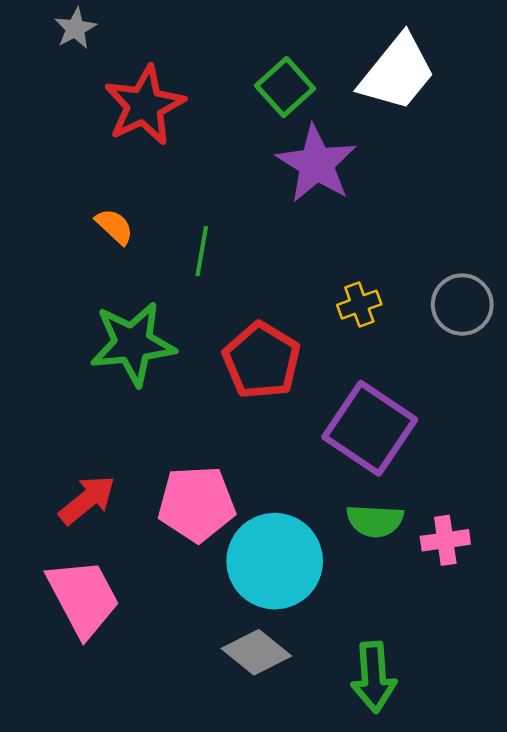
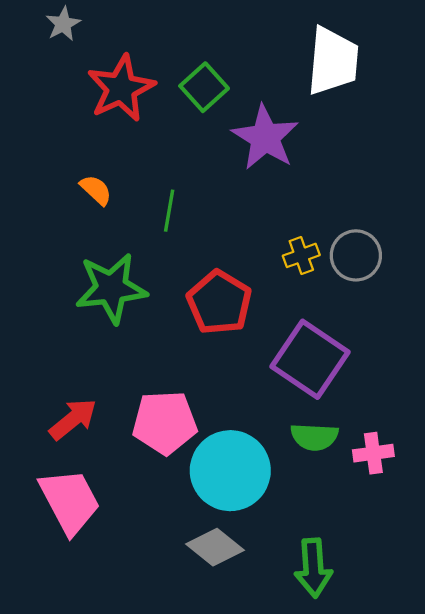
white trapezoid: (397, 73) -> (333, 61), turned -34
green square: (285, 87) -> (204, 87), moved
gray circle: (462, 305) -> (356, 255), moved

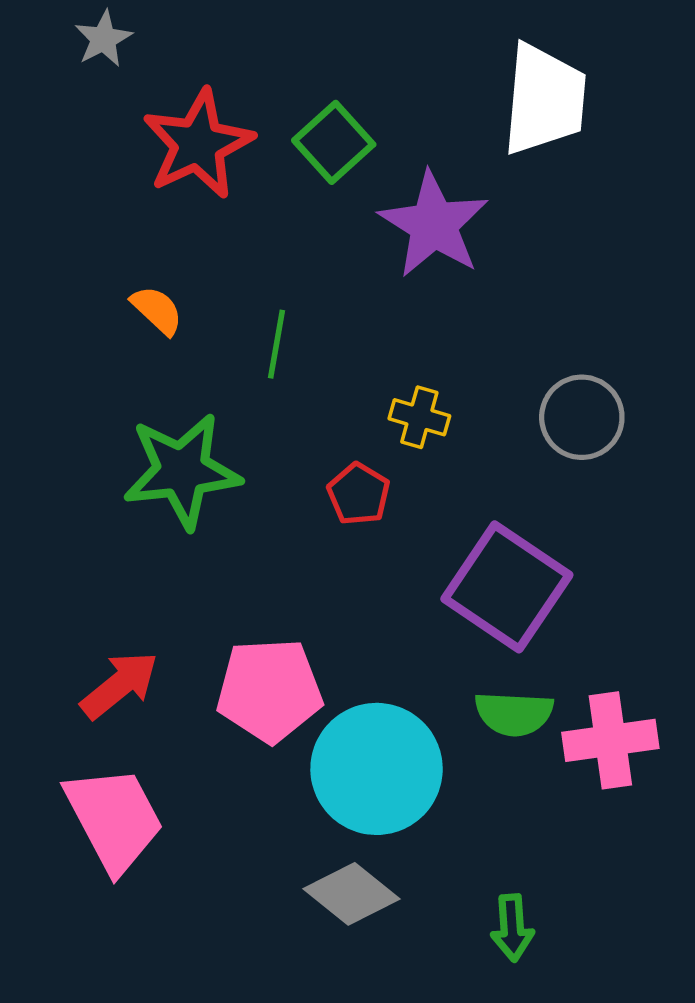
yellow cross: (301, 255) -> (419, 417), moved, turned 36
red pentagon: (219, 302) -> (359, 494), size x0.6
pink cross: (373, 453) -> (610, 740), size x1.4
green arrow: (313, 568) -> (512, 928), size x0.7

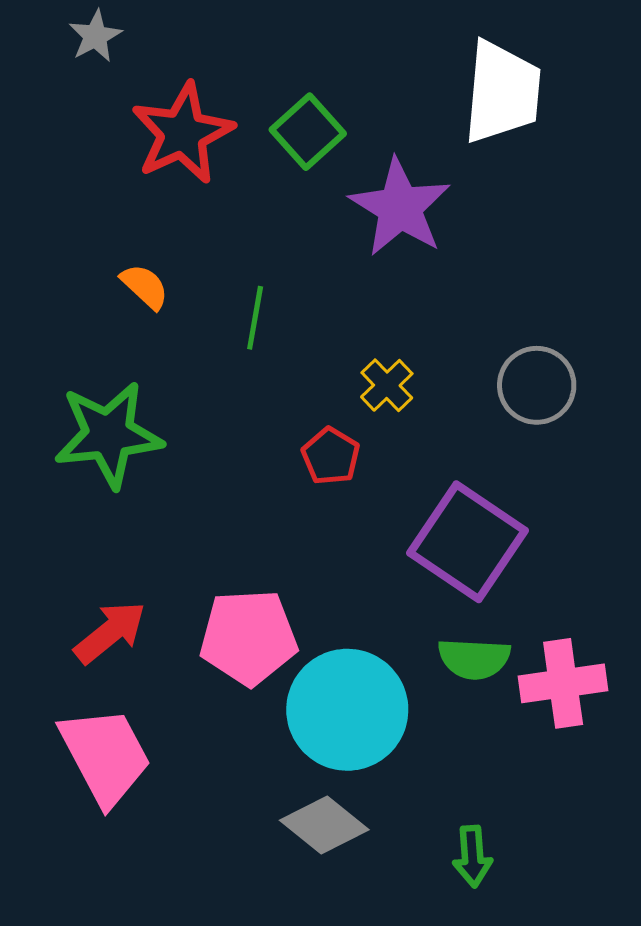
yellow cross: (419, 417) -> (387, 385), turned 30
green star: (182, 471) -> (108, 435), moved

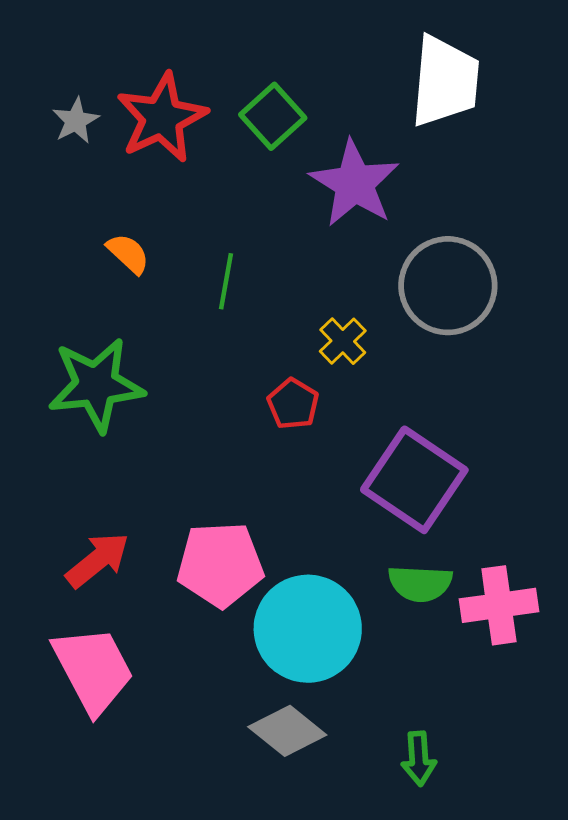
gray star: (95, 36) -> (76, 121), moved
gray circle: (537, 385) -> (448, 286), moved, size x1.4

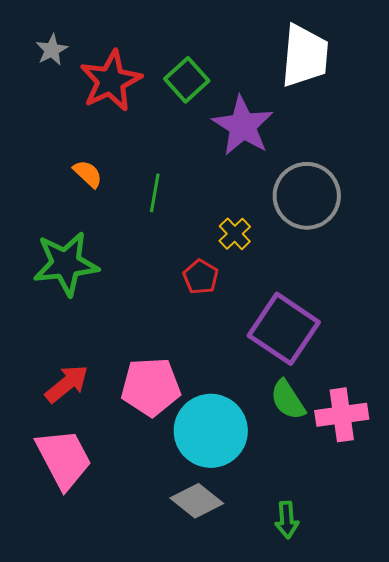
gray star: (76, 121) -> (52, 50), moved
green semicircle: (420, 583) -> (288, 400), turned 54

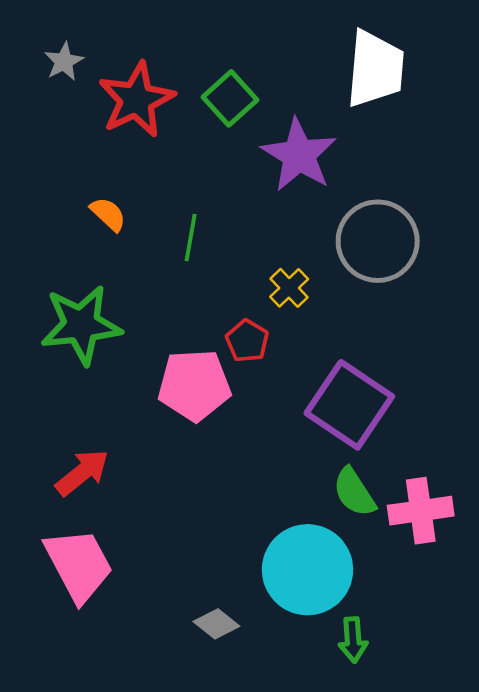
pink pentagon: (151, 387) -> (194, 385), moved
cyan circle: (211, 431) -> (307, 570), moved
gray diamond: (197, 501) -> (216, 624), moved, size x0.7

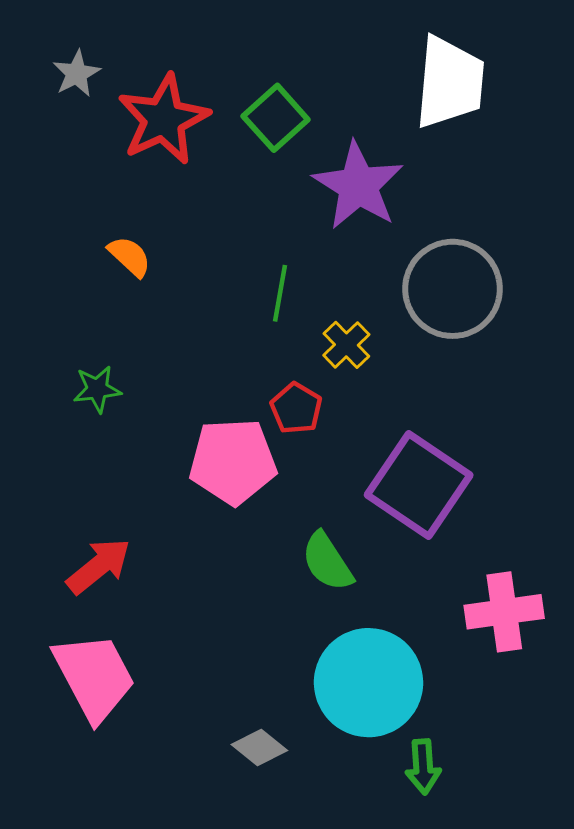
green line: (191, 237) -> (280, 293), moved
green star: (81, 325) -> (97, 389), size x0.5
green semicircle: (354, 492) -> (327, 562), moved

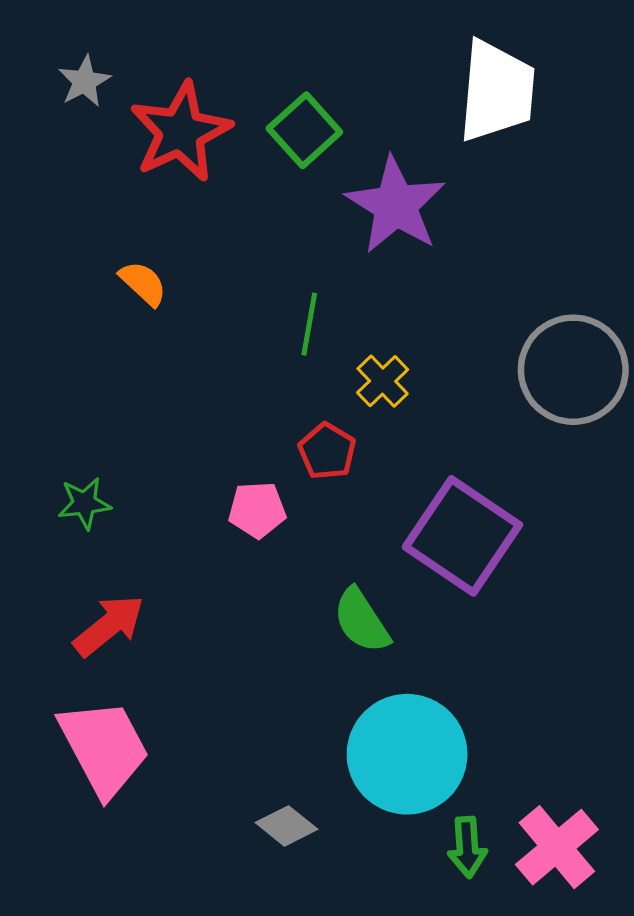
gray circle: (453, 289) -> (573, 370), moved
green star: (97, 389) -> (84, 503), moved
pink pentagon: (233, 461) -> (257, 510), size x0.6
pink cross: (504, 612) -> (557, 847), moved, turned -32

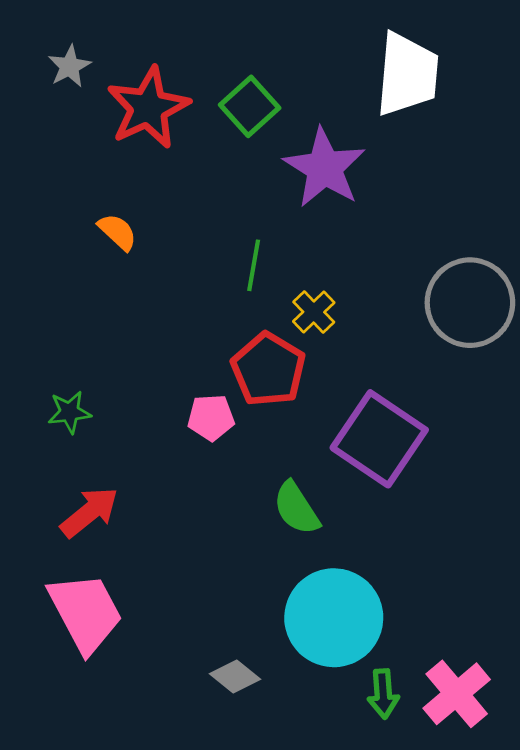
red pentagon: (327, 451) -> (268, 369), size x1.6

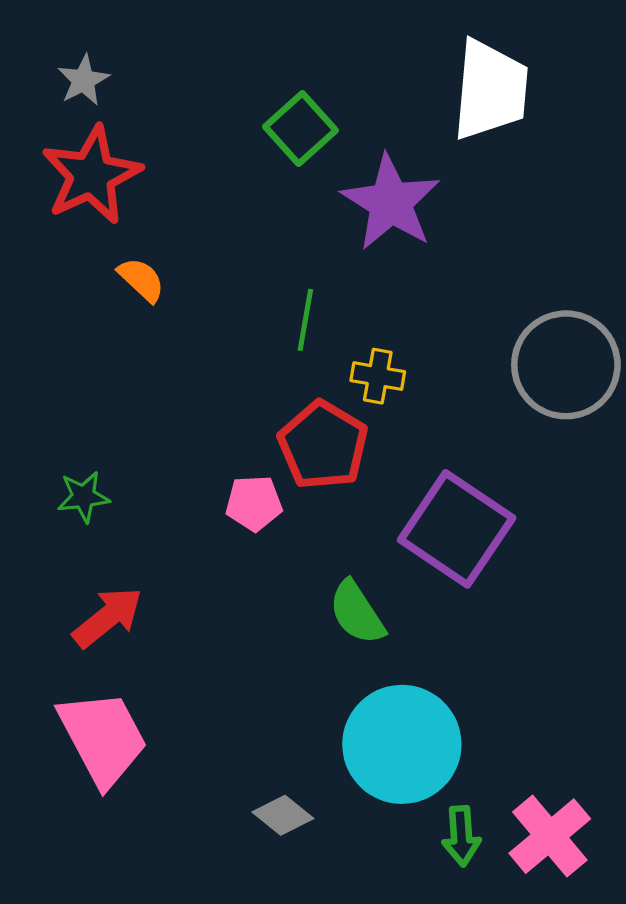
red star: (148, 108) -> (91, 175), moved
yellow cross: (314, 312) -> (378, 376), turned -36

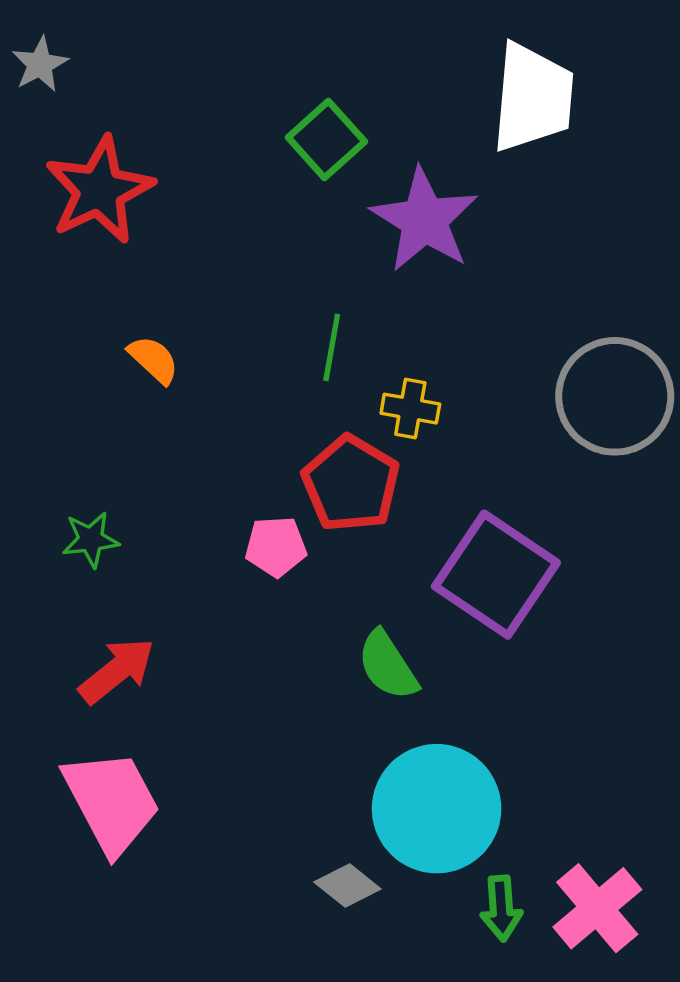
gray star: (83, 80) -> (40, 64), moved
orange semicircle: (141, 280) -> (154, 360), moved
gray diamond: (283, 815) -> (347, 886), moved

